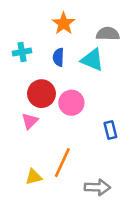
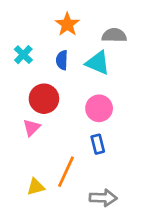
cyan cross: (22, 52) -> (23, 55), turned -36
pink circle: (71, 103) -> (99, 108), moved
blue rectangle: (110, 130) -> (98, 144), moved

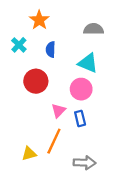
orange star: (67, 24) -> (39, 20), moved
cyan triangle: (98, 63) -> (88, 63), moved
pink triangle: (32, 128) -> (58, 111), moved

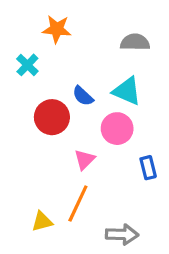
orange star: (39, 20) -> (57, 29), turned -30
blue semicircle: (51, 49) -> (83, 96), moved, turned -49
blue rectangle: (80, 119) -> (148, 168), moved

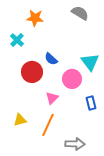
gray semicircle: (135, 42) -> (80, 13), moved, turned 30
cyan triangle: (127, 91) -> (90, 62), moved, turned 30
yellow triangle: (42, 221) -> (20, 120), moved

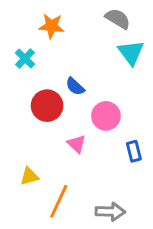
cyan triangle: (90, 62) -> (131, 53), moved
pink triangle: (52, 98) -> (76, 144), turned -32
orange line: (48, 125) -> (59, 201), moved

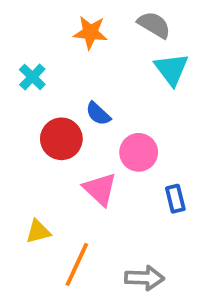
orange star: (51, 26) -> (90, 33), moved
pink triangle: (76, 144) -> (100, 189), size x1.4

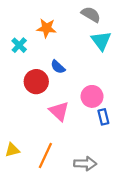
orange star: (90, 33) -> (46, 28), moved
pink circle: (139, 152) -> (92, 96), moved
yellow triangle: (38, 232) -> (12, 150), moved

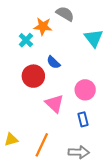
gray semicircle: (91, 14) -> (65, 14), moved
cyan cross: (19, 45) -> (26, 40), moved
blue rectangle: (103, 117) -> (83, 119), moved

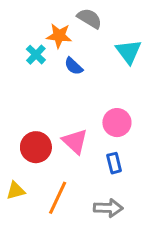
blue semicircle: (53, 62) -> (74, 66), moved
red circle: (33, 76) -> (36, 147), moved

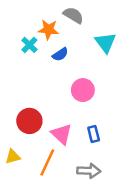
blue semicircle: (74, 66) -> (60, 54), turned -77
pink circle: (117, 123) -> (83, 90), moved
pink triangle: (75, 141) -> (62, 134), moved

